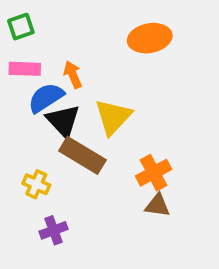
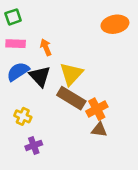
orange ellipse: (150, 38) -> (115, 24), moved
blue semicircle: (46, 98) -> (18, 71), moved
brown rectangle: (82, 155) -> (71, 98), moved

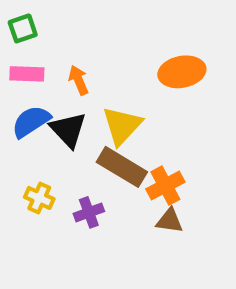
orange ellipse: (115, 24) -> (182, 72), moved
purple cross: (34, 145) -> (89, 212), moved

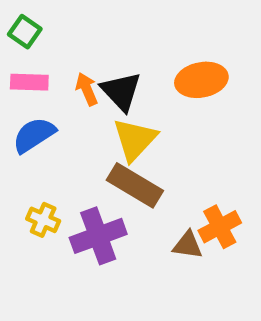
green square: (23, 28) -> (25, 32), turned -36
black triangle: (68, 130) -> (121, 91), moved
orange cross: (165, 186) -> (220, 227), moved
purple cross: (89, 212) -> (98, 236), size x1.6

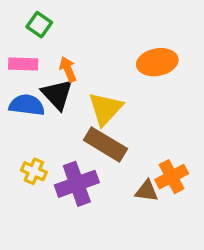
green square: (25, 32) -> (39, 25), moved
black triangle: (121, 91) -> (57, 94), moved
blue semicircle: (34, 135) -> (27, 105), turned 40

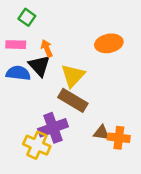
yellow cross: (34, 171) -> (37, 145), moved, size x1.5
orange cross: (172, 177) -> (119, 138), moved, turned 35

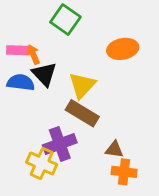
green square: (27, 17) -> (65, 20), moved, size x1.5
orange arrow: (47, 48) -> (33, 54), moved
orange cross: (119, 138) -> (124, 172), moved

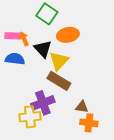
orange ellipse: (123, 49) -> (68, 35), moved
black triangle: (44, 74) -> (43, 49), moved
yellow cross: (42, 163) -> (30, 117), turned -30

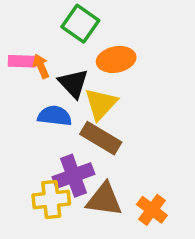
blue semicircle: (15, 59) -> (55, 116), moved
brown triangle: (82, 107) -> (104, 200), moved, size x1.6
orange cross: (89, 123) -> (152, 210), turned 30

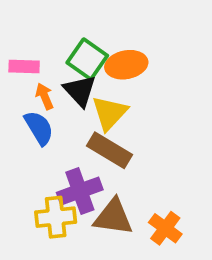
green square: (80, 24) -> (87, 59), moved
orange arrow: (41, 66) -> (45, 96), moved
blue semicircle: (55, 116) -> (39, 128), moved, turned 52

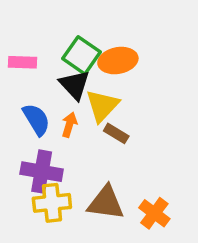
orange arrow: (45, 96) -> (69, 125), moved, turned 40
brown rectangle: (110, 150) -> (116, 133), moved, size x0.6
purple cross: (80, 191) -> (42, 172), moved, turned 30

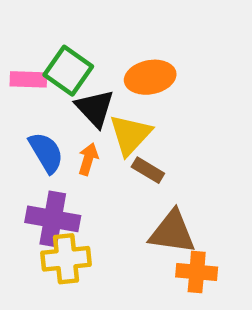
green square: (81, 55) -> (68, 71), moved
brown triangle: (106, 203) -> (172, 232), moved
orange cross: (154, 213) -> (197, 272), turned -32

